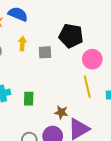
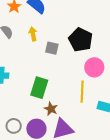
yellow arrow: (22, 44) -> (33, 34), turned -32
green rectangle: (29, 99) -> (39, 88), moved, size x1.5

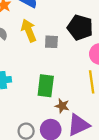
yellow arrow: (33, 34) -> (29, 30), size x1.5

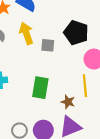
brown star: (62, 106) -> (68, 102), moved

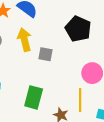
black pentagon: (76, 33) -> (78, 29), moved

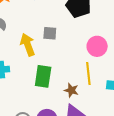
yellow arrow: (24, 40) -> (28, 45), moved

